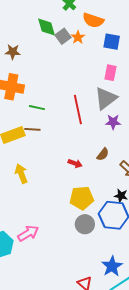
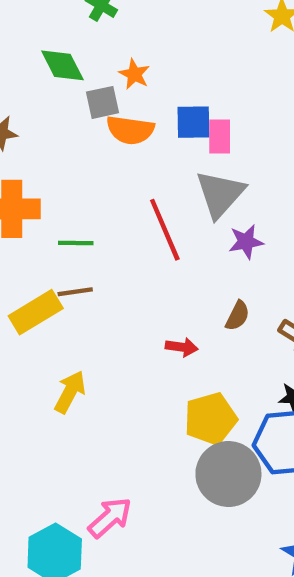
orange semicircle: (93, 20) -> (130, 130), moved
gray square: (63, 36) -> (102, 102), moved, turned 35
blue square: (112, 42) -> (193, 122), moved
yellow arrow: (21, 174) -> (70, 392), turned 60
gray circle: (85, 224) -> (228, 474), size x1.5

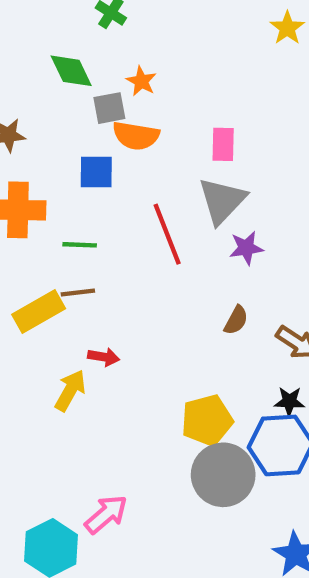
blue square: (193, 122) -> (96, 172), moved
red arrow: (182, 347) -> (104, 357), moved

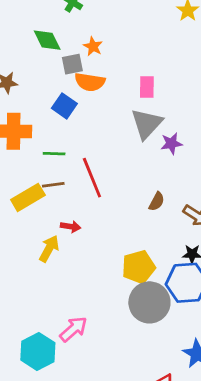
blue square: (96, 172) -> (64, 106), turned 35
red line: (167, 234) -> (92, 178), moved
purple star: (246, 248) -> (171, 144), moved

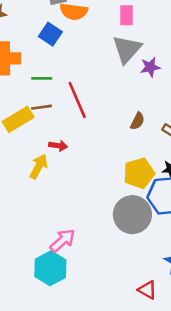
yellow pentagon: (138, 267) -> (139, 173), moved
cyan hexagon: (38, 351) -> (50, 268), moved

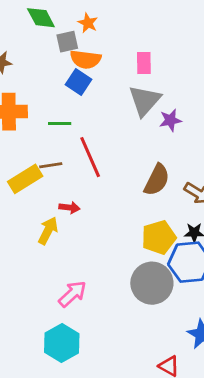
blue square: (50, 34) -> (79, 82), moved
green line: (42, 78) -> (60, 124), moved
brown semicircle: (137, 121) -> (157, 180), size x1.6
pink arrow: (62, 241) -> (72, 294), moved

